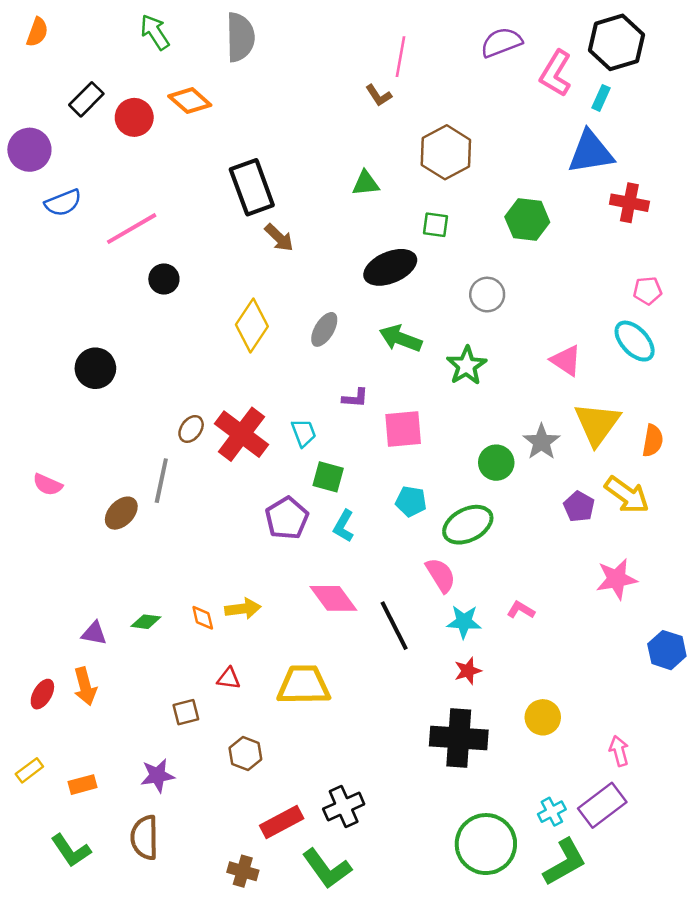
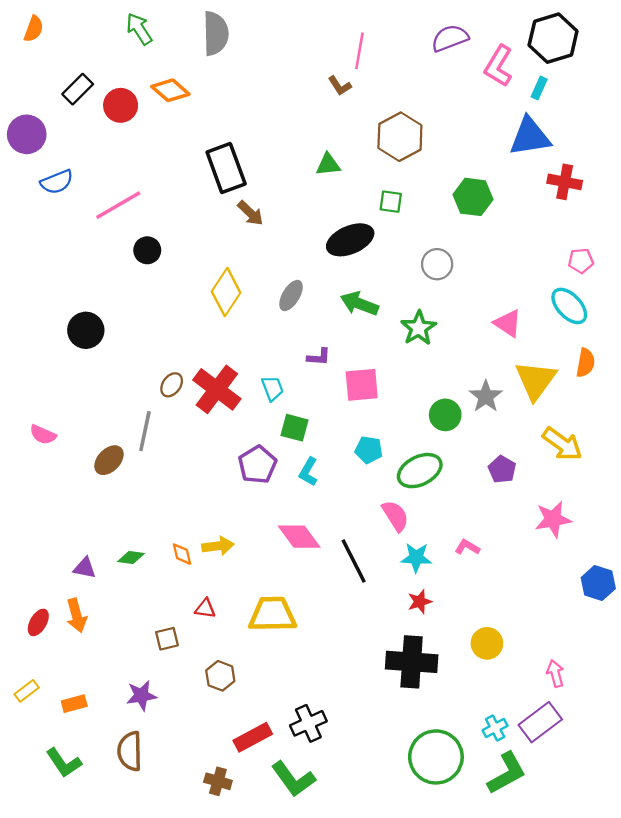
orange semicircle: (653, 441) -> (585, 363), moved
purple pentagon: (579, 507) -> (502, 469), moved

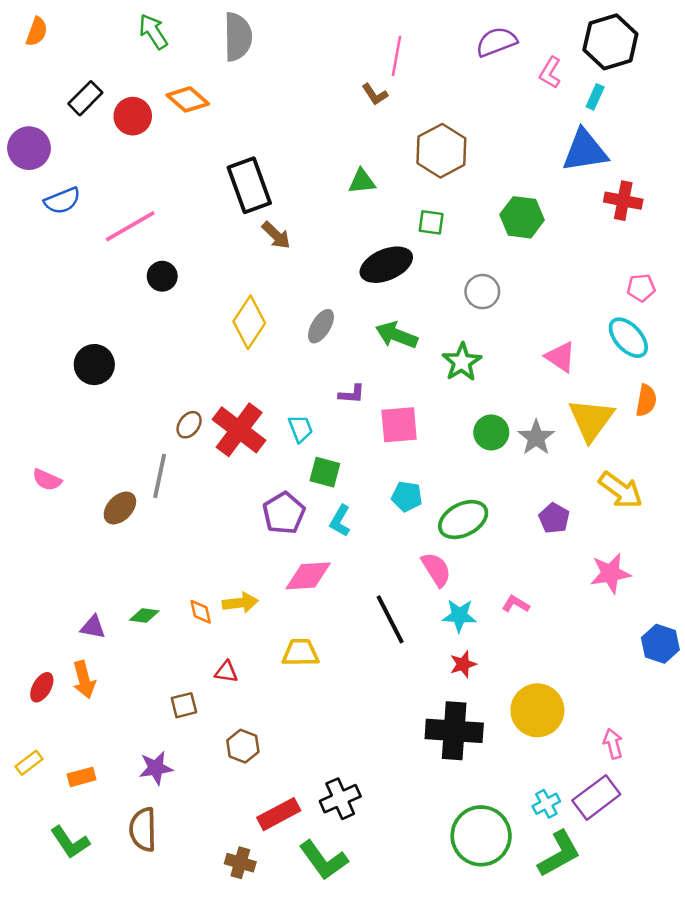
pink L-shape: (499, 66) -> (550, 73), size x0.7
green circle: (445, 415) -> (491, 432), moved
pink diamond: (299, 537) -> (308, 576), moved, turned -57
yellow trapezoid: (272, 614) -> (300, 653), moved, size x0.7
yellow circle: (487, 643) -> (537, 710), size x1.5

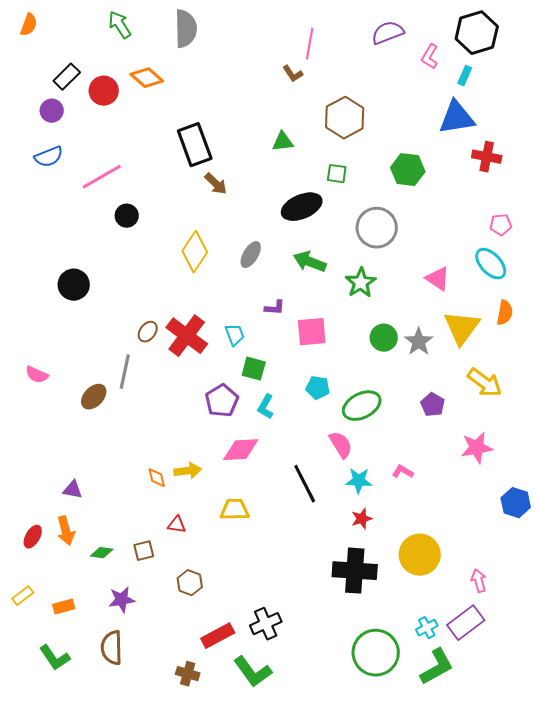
purple circle: (29, 148) -> (52, 111), moved, size x0.7
gray circle: (482, 292) -> (377, 228), size x1.5
green diamond: (144, 616) -> (102, 553), moved

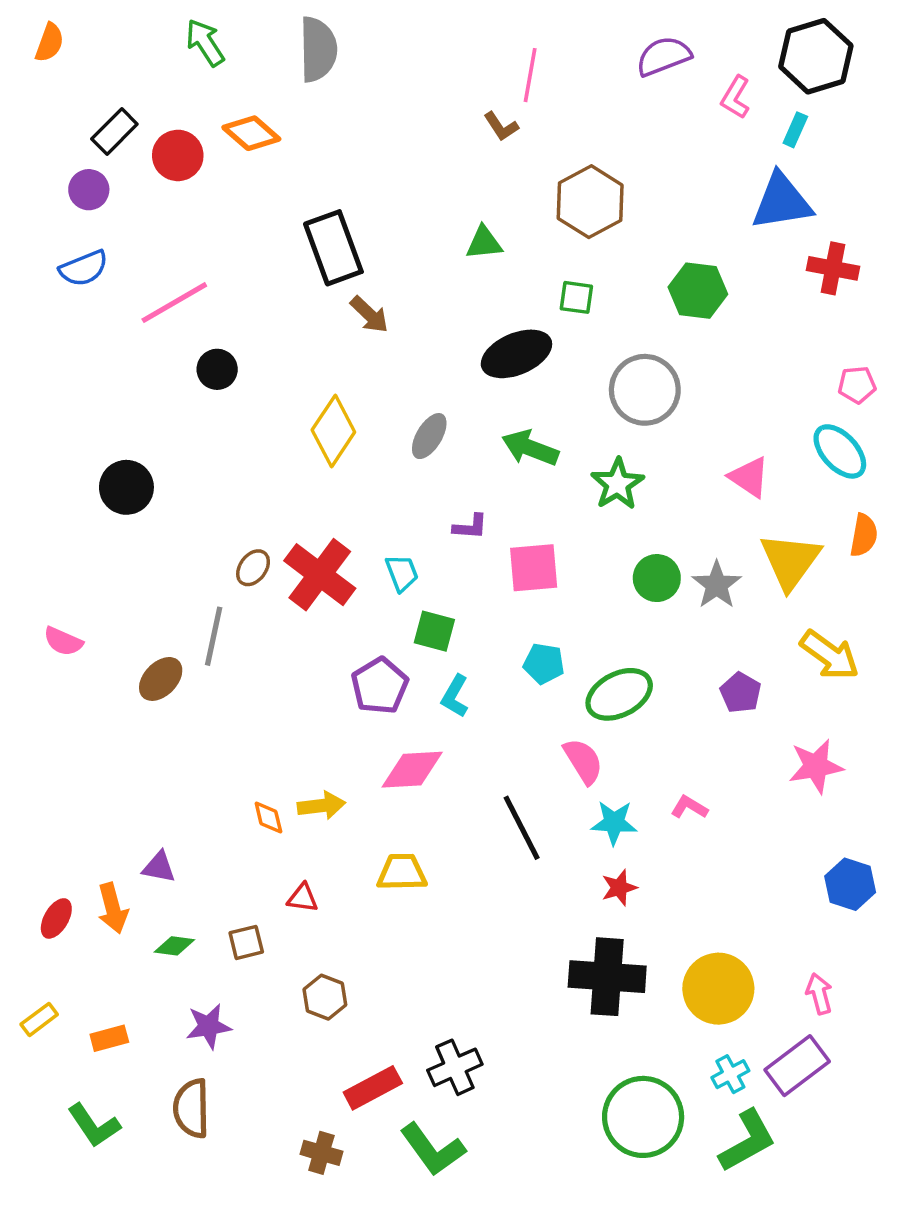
purple triangle: (73, 490) -> (159, 867), moved
blue hexagon: (516, 503) -> (850, 884), moved
yellow circle: (420, 555) -> (718, 989), moved

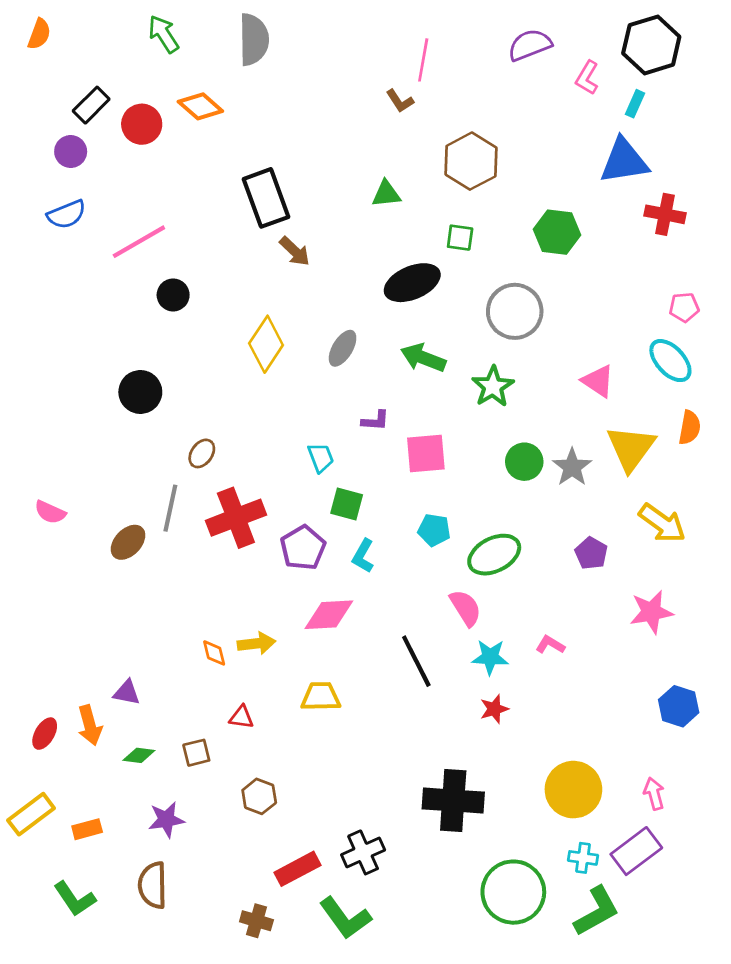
black circle: (126, 487) -> (140, 392), moved
red cross: (320, 575) -> (236, 518), moved, turned 32
black cross: (607, 977) -> (453, 800), moved
yellow rectangle: (39, 1019) -> (31, 814), size x1.6
cyan cross: (730, 1074) -> (583, 858), turned 36

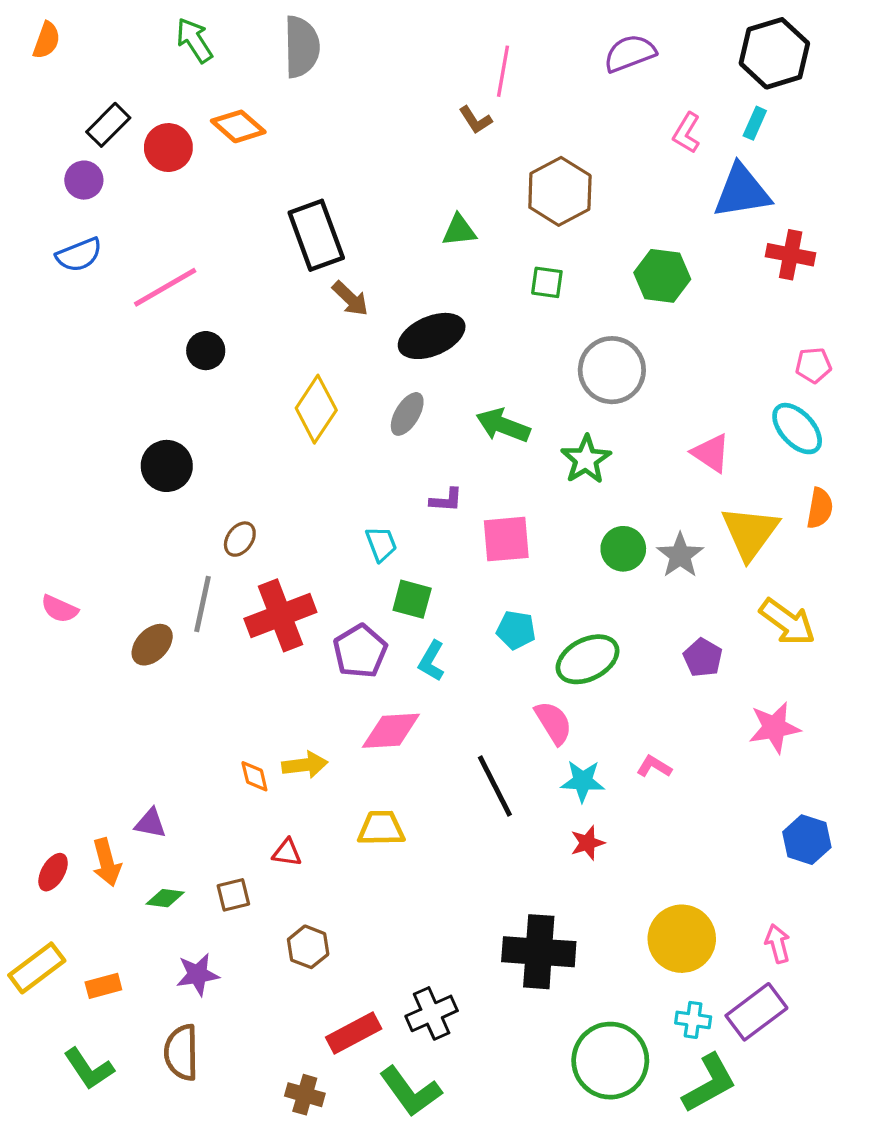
pink L-shape: (587, 78) -> (687, 133), moved
black ellipse: (412, 283) -> (432, 336), moved

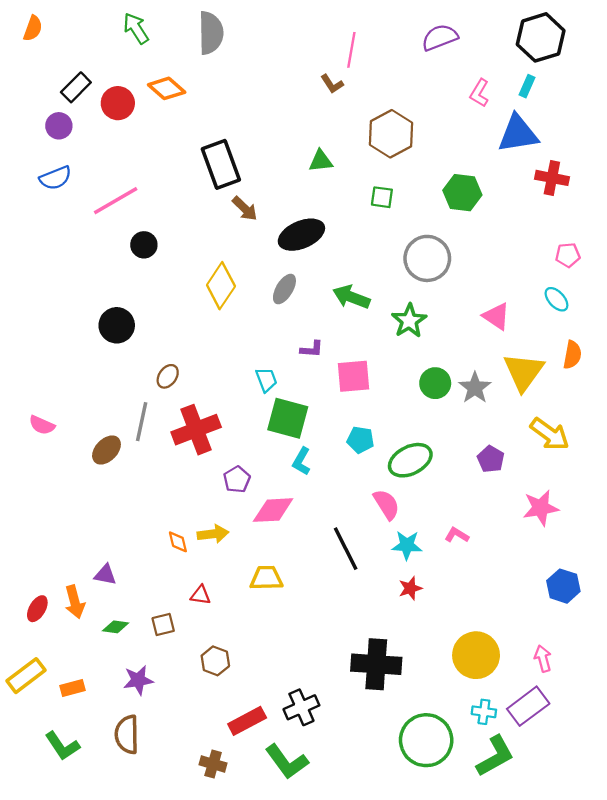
cyan ellipse: (797, 429) -> (556, 299), size x0.7
green square: (412, 599) -> (288, 418), size x1.5
purple pentagon: (360, 651) -> (237, 479), moved, size x0.7

